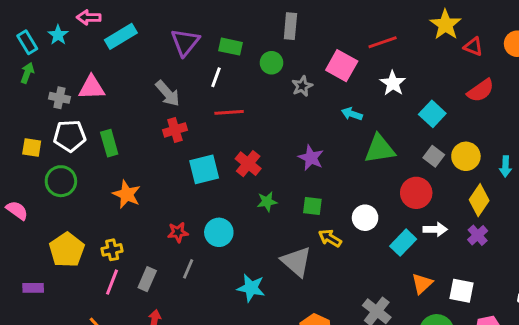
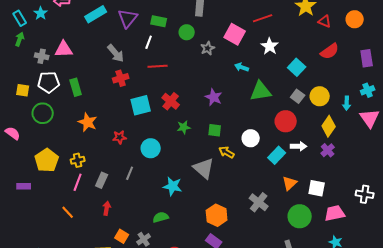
cyan rectangle: (121, 36) -> (96, 14), moved
red star: (178, 232) -> (120, 137), moved

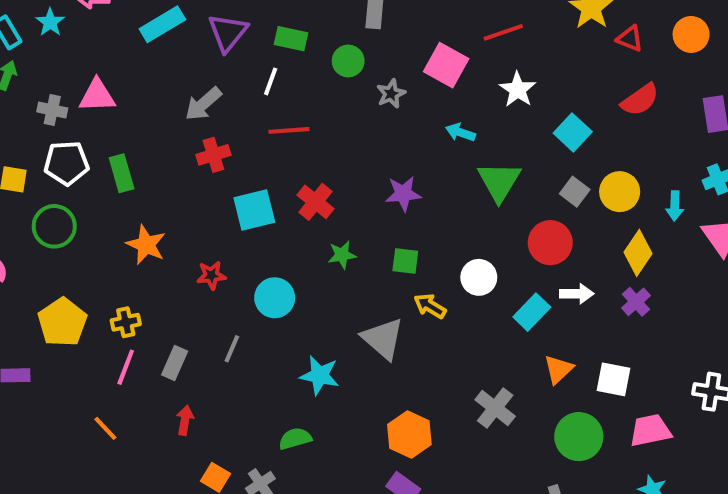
gray arrow: (116, 53) -> (203, 104), turned 90
green triangle: (261, 91) -> (499, 181), turned -50
purple star: (214, 97) -> (403, 194), turned -30

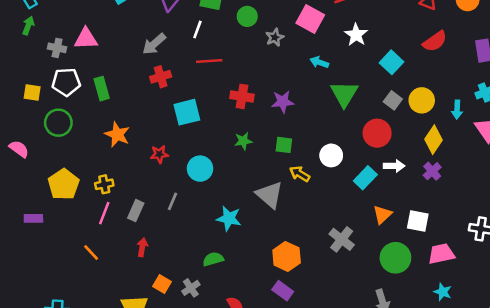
red cross: (316, 202) -> (242, 96), moved, turned -30

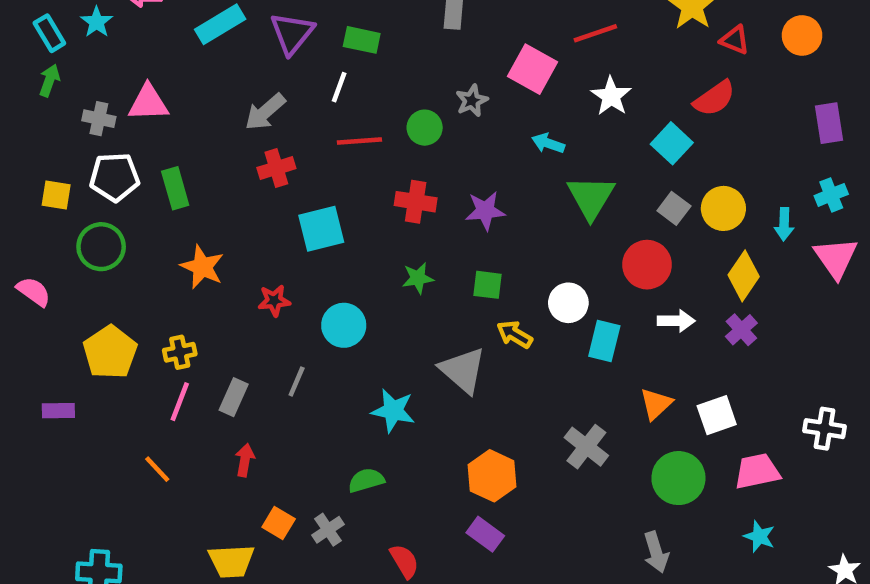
green circle: (247, 16) -> (425, 128), moved
red semicircle: (435, 41) -> (714, 98), moved
cyan rectangle: (365, 178) -> (604, 341), moved, turned -30
white square: (418, 221) -> (717, 415), turned -30

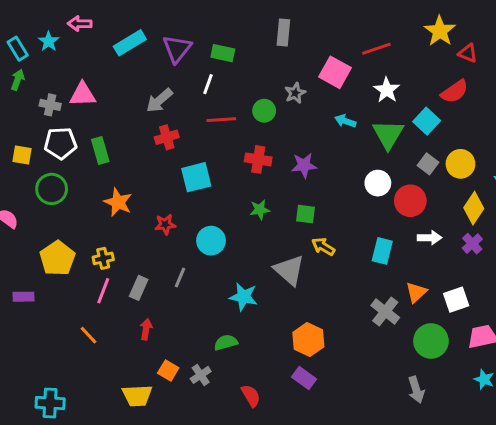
green triangle: (591, 197) -> (388, 134), moved
white circle: (568, 303) -> (378, 183), moved
gray cross: (586, 447) -> (385, 311), moved

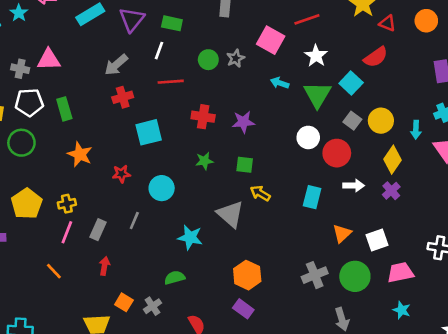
green circle: (264, 111) -> (208, 60), moved
gray cross: (385, 311) -> (315, 275), moved, turned 30

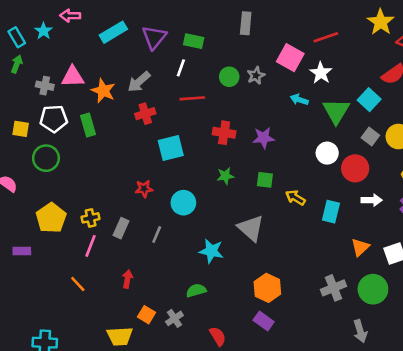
white star: (316, 56) -> (321, 73), moved
orange star: (80, 154) -> (103, 91), moved
yellow arrow: (260, 193) -> (295, 198), moved
gray rectangle: (98, 230) -> (121, 228), moved

